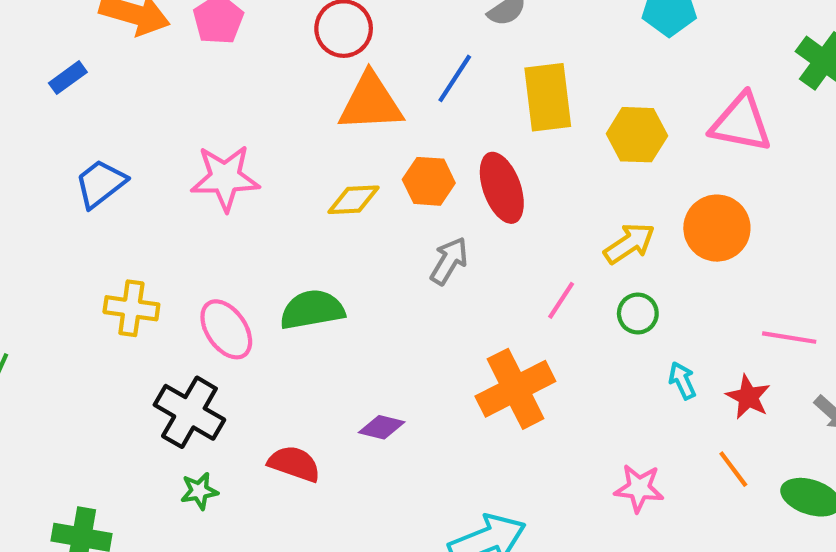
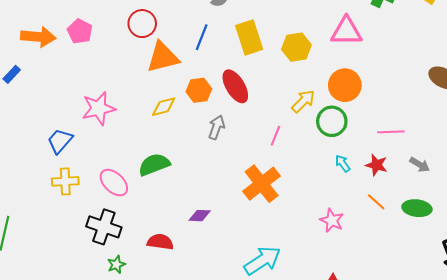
blue trapezoid: (101, 184) -> (60, 141), moved
green circle: (638, 313) -> (332, 121), moved, size x1.5
pink star: (639, 488) -> (332, 220), turned 30

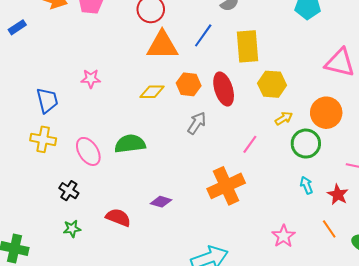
yellow hexagon: (296, 47) -> (272, 84), moved
yellow arrow: (303, 101) -> (284, 118), size x0.7
pink star: (99, 108) -> (91, 79), size x0.6
blue trapezoid: (60, 141) -> (47, 100), turned 112
black cross: (104, 227) -> (69, 191), size x0.6

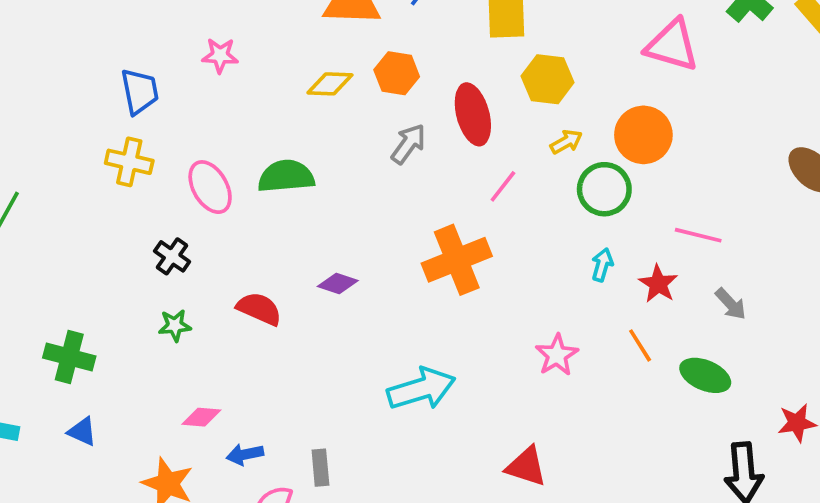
red ellipse: (224, 89) -> (473, 114), moved
cyan arrow: (306, 185) -> (602, 265), turned 36

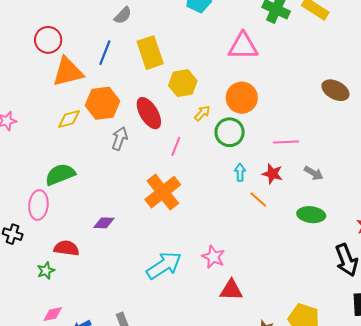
orange hexagon: (397, 73) -> (102, 103), size x1.4
pink ellipse: (210, 187) -> (38, 205), moved, turned 52
green star: (175, 325) -> (46, 271), moved
orange line: (640, 345) -> (258, 199), moved
pink star: (557, 355) -> (213, 257), moved

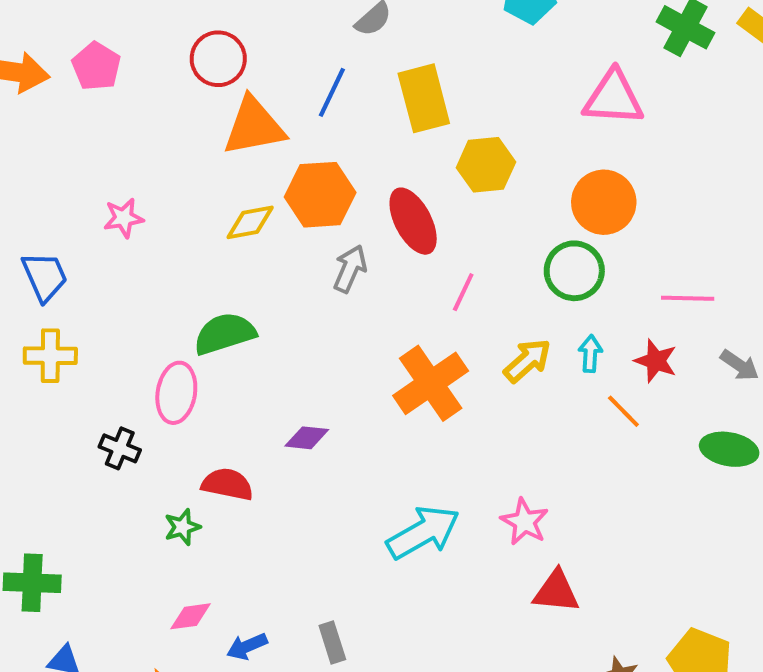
yellow arrow: (202, 113) -> (527, 361), moved, size x1.4

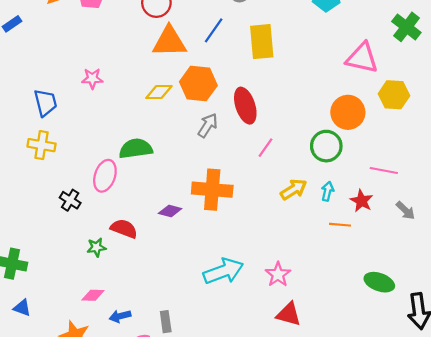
yellow hexagon: (486, 165) -> (394, 95), moved
orange cross: (431, 383) -> (212, 190), moved, turned 30
orange line: (623, 411) -> (340, 225), turned -50
green ellipse: (729, 449) -> (379, 282), moved

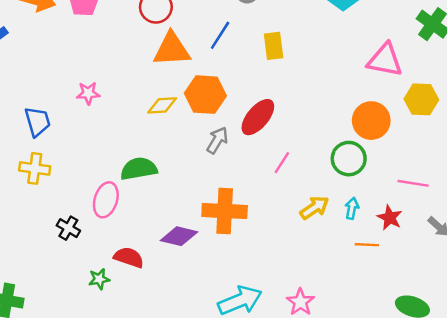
yellow rectangle: (262, 42) -> (274, 46), size x0.7
red ellipse: (245, 106) -> (258, 117), turned 60
purple diamond: (170, 211) -> (179, 236), size x1.4

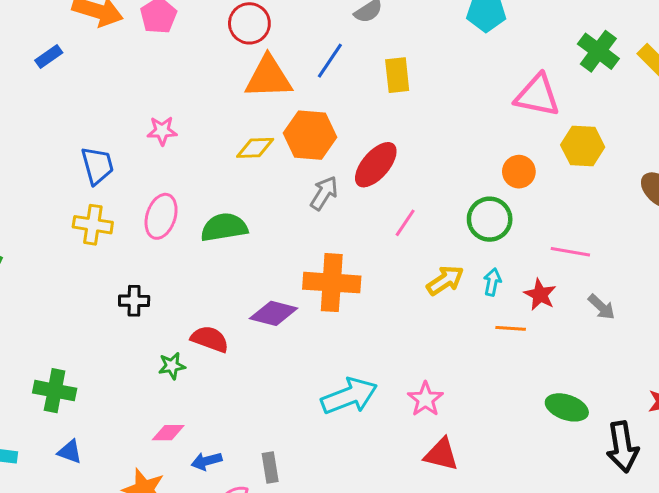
orange circle: (371, 121) -> (519, 172), size x0.7
pink ellipse: (106, 200) -> (161, 216), moved
black cross: (68, 228) -> (134, 301), turned -30

